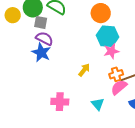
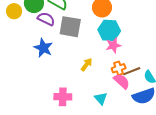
gray square: (41, 22) -> (70, 27), moved, size x1.6
purple semicircle: (44, 39) -> (46, 19), moved
pink semicircle: (119, 87) -> (122, 81), turned 84

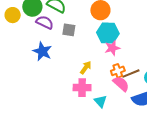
gray square: (70, 27) -> (69, 30), size x0.6
pink cross: (63, 97) -> (82, 88), moved

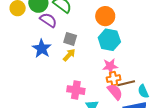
gray square: (69, 30) -> (70, 39), moved
pink star: (112, 48) -> (110, 66), moved
yellow arrow: (86, 68) -> (69, 55), moved

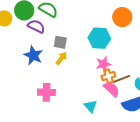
orange circle: (105, 16) -> (122, 17), moved
pink cross: (76, 90) -> (46, 92), moved

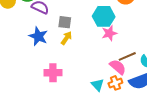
pink star: (103, 64) -> (109, 33), moved
orange cross: (108, 76) -> (115, 83), moved

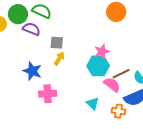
cyan hexagon: (104, 16) -> (98, 66), moved
blue star: (38, 36) -> (32, 71), moved
orange cross: (115, 83) -> (119, 111), moved, turned 32

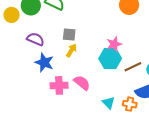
purple semicircle: (31, 29) -> (35, 39), moved
pink semicircle: (112, 85) -> (82, 83), moved
cyan triangle: (93, 104) -> (109, 103), moved

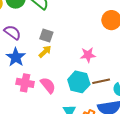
cyan hexagon: (110, 58) -> (79, 82), moved

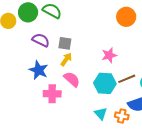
purple semicircle: (12, 32) -> (41, 40), moved
pink semicircle: (48, 85) -> (72, 79), moved

